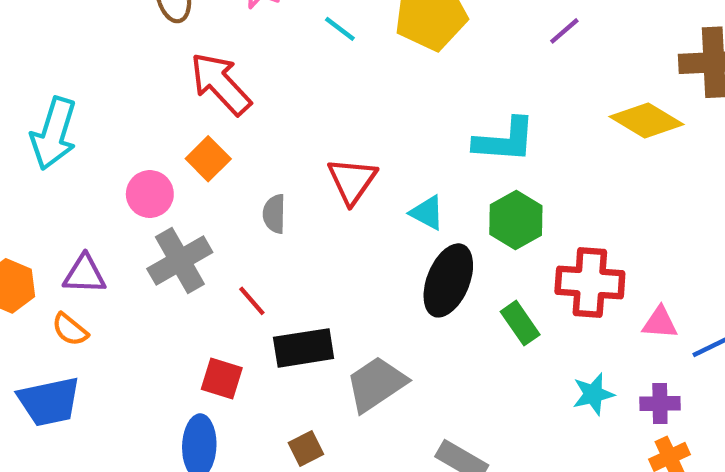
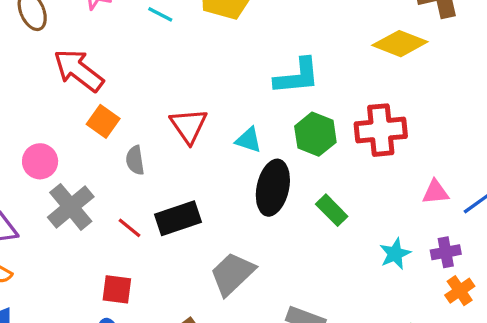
orange square: (208, 159) -> (103, 121), moved
red cross: (590, 282) -> (381, 130), moved
black rectangle: (304, 348) -> (178, 218), moved

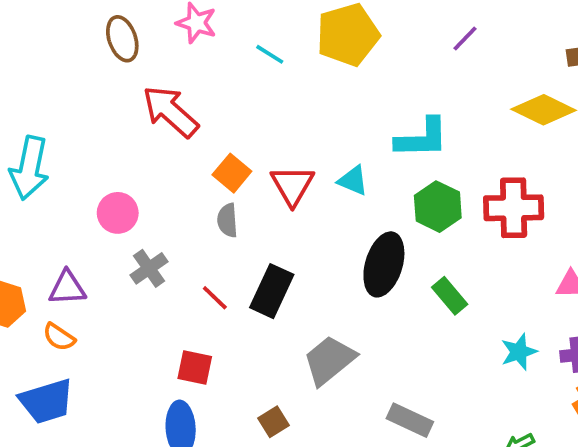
orange square: (103, 121) -> (232, 173), moved
cyan triangle: (249, 140) -> (353, 181), moved
gray cross: (71, 207) -> (149, 268), size x0.7
black rectangle: (178, 218) -> (272, 291), turned -51

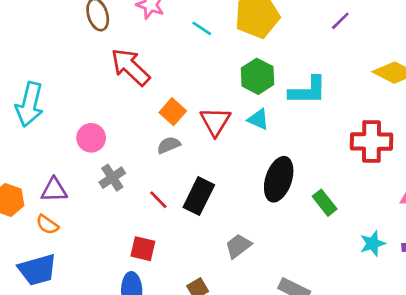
green hexagon: (438, 207) -> (257, 76), moved
gray semicircle: (227, 220) -> (169, 145), turned 70
gray trapezoid: (329, 360) -> (238, 246), size x0.7

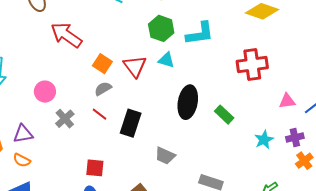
red line: (158, 200) -> (100, 114), moved
gray trapezoid: (238, 246) -> (165, 156), turned -110

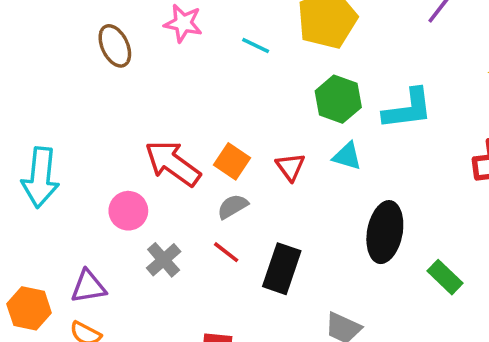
red arrow: (66, 35) -> (173, 163), moved
red triangle: (135, 66) -> (290, 167), size x0.7
green rectangle: (224, 115) -> (445, 277), moved

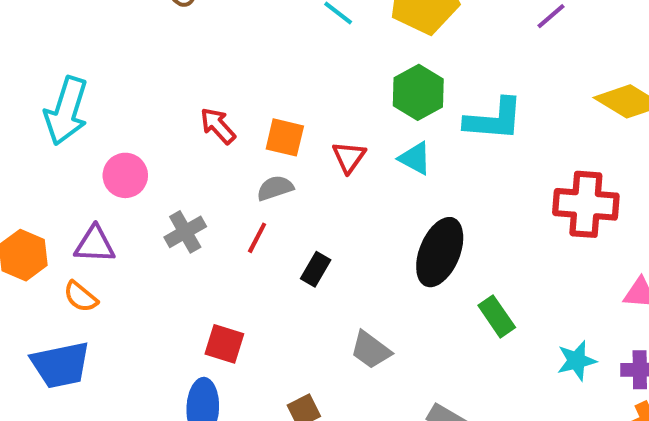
orange square: (232, 161) -> (285, 137), turned -32
red arrow: (173, 163) -> (218, 126), size x0.6
pink circle: (128, 211) -> (125, 175), moved
red line: (226, 252) -> (257, 238), turned 68
black rectangle: (282, 269) -> (316, 269), size x0.6

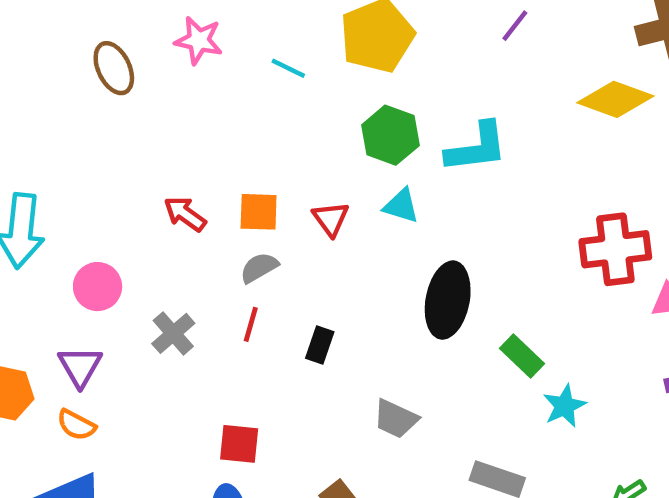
red cross: (586, 204) -> (615, 249), moved
purple triangle: (95, 244) -> (80, 366), turned -51
cyan star: (577, 361) -> (564, 406), moved

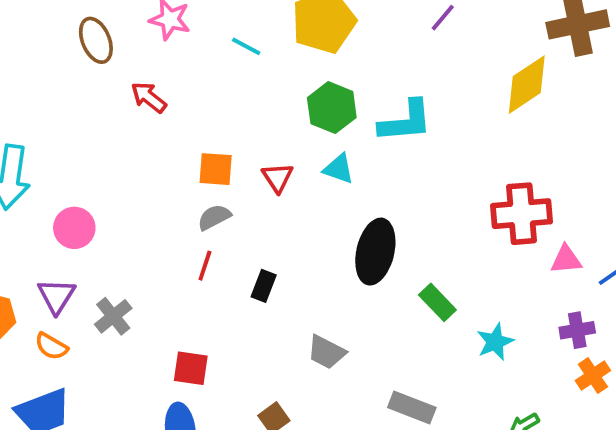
yellow diamond: (615, 99) -> (527, 85), turned -56
red arrow: (185, 214) -> (149, 97), moved
gray cross: (173, 333) -> (113, 316), moved
cyan star: (564, 406) -> (495, 342), moved

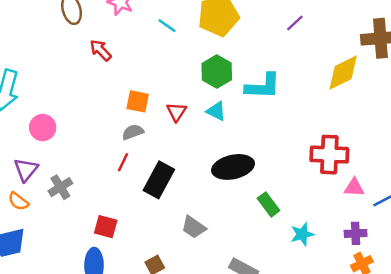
black ellipse: (375, 252) -> (233, 167), turned 57
black rectangle: (264, 286) -> (159, 180), size x1.8

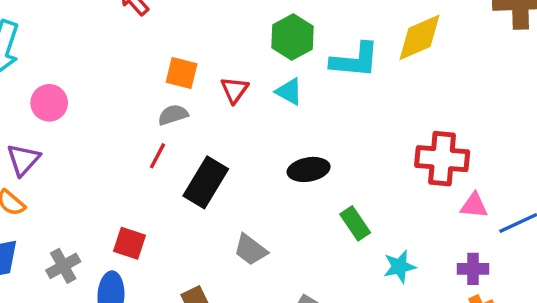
yellow diamond: (343, 73) -> (419, 37), moved
black ellipse: (233, 167) -> (309, 169), size x0.7
gray cross: (60, 187) -> (63, 266), moved

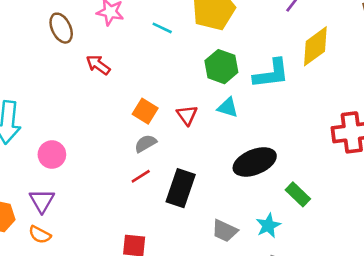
orange square: (182, 73) -> (145, 111), turned 30
red line: (158, 156) -> (141, 176), turned 42
black ellipse: (309, 169) -> (255, 162), size x1.4
cyan star: (399, 267) -> (268, 226), moved

